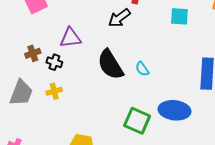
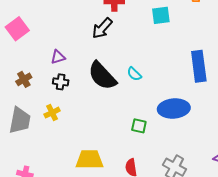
purple triangle: (70, 38) -> (58, 57), size x0.7
black cross: (54, 62) -> (61, 82), moved
green square: (137, 121) -> (139, 126), size x0.6

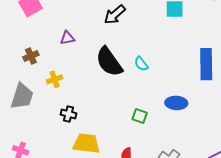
black cross: (61, 82) -> (69, 114), moved
blue ellipse: (174, 109) -> (176, 103), size x0.7
yellow cross: (52, 113) -> (55, 79), moved

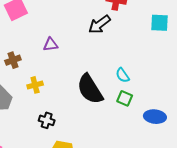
black semicircle: (109, 62) -> (90, 89), moved
green square: (140, 116) -> (125, 98), moved

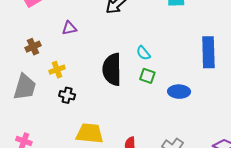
black semicircle: (90, 89) -> (112, 69), turned 36
black cross: (47, 120) -> (67, 95), moved

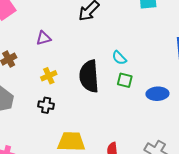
yellow cross: (57, 70) -> (49, 76), moved

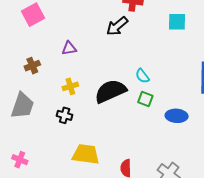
black semicircle: (89, 76) -> (110, 91), turned 64

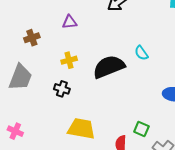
green square: (145, 99) -> (141, 129), moved

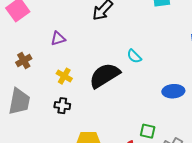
yellow cross: (69, 60) -> (64, 76), turned -35

